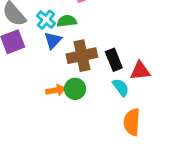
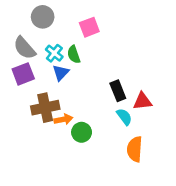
green semicircle: (67, 21) -> (74, 54), turned -102
brown cross: (82, 56) -> (45, 108), moved
green circle: (75, 89) -> (82, 132), moved

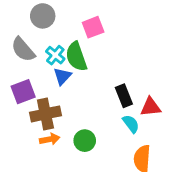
green semicircle: (74, 54) -> (76, 57), size x1.5
purple square: (23, 74) -> (23, 92), moved
orange arrow: (63, 119) -> (50, 139), moved

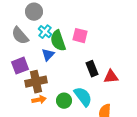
pink square: (93, 27) -> (80, 36), moved, turned 35
cyan cross: (55, 55) -> (45, 32), moved
cyan semicircle: (131, 124) -> (83, 97), moved, size x1.5

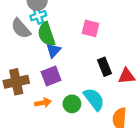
cyan cross: (45, 32) -> (38, 16), moved, turned 32
green semicircle: (58, 41) -> (46, 34), moved
purple square: (20, 66) -> (51, 76), moved
brown cross: (36, 82) -> (16, 82), moved

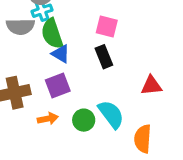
gray semicircle: (21, 28) -> (20, 26), turned -50
blue triangle: (53, 50) -> (61, 54), turned -42
black rectangle: (104, 67) -> (104, 57), moved

